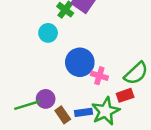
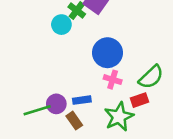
cyan circle: (48, 33) -> (61, 25), moved
blue circle: (80, 62) -> (107, 53), moved
blue rectangle: (83, 112) -> (82, 100), moved

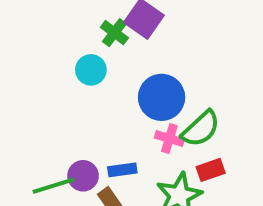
cyan circle: (61, 25) -> (91, 70), moved
green semicircle: (151, 77) -> (201, 129), moved

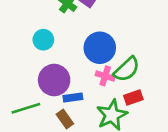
cyan circle: (91, 70) -> (43, 40), moved
purple circle: (83, 176) -> (54, 80), moved, size x1.5

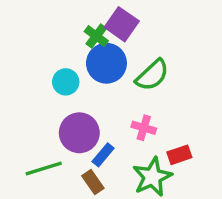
blue circle: (100, 48) -> (106, 63), moved
green semicircle: (127, 69) -> (152, 75), moved
blue rectangle: (73, 97) -> (103, 155), turned -42

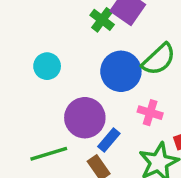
blue circle: (106, 63) -> (121, 71), moved
cyan circle: (66, 82) -> (47, 66), moved

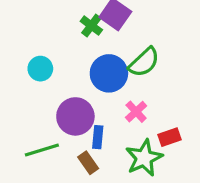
pink cross: (150, 113) -> (136, 112), turned 30
blue rectangle: (109, 140) -> (98, 137), turned -35

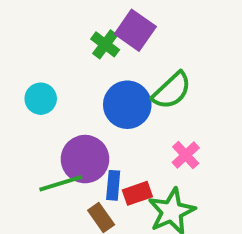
pink cross: (136, 112) -> (186, 155), moved
red rectangle: (170, 137) -> (137, 193), moved
green line: (42, 150) -> (61, 183), moved

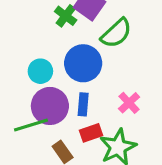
green semicircle: (172, 91) -> (116, 33), moved
cyan circle: (41, 99) -> (40, 71), moved
blue rectangle: (113, 185) -> (83, 104), moved

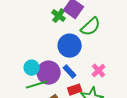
cyan circle: (40, 71) -> (32, 68), moved
blue rectangle: (83, 104) -> (70, 72), turned -48

